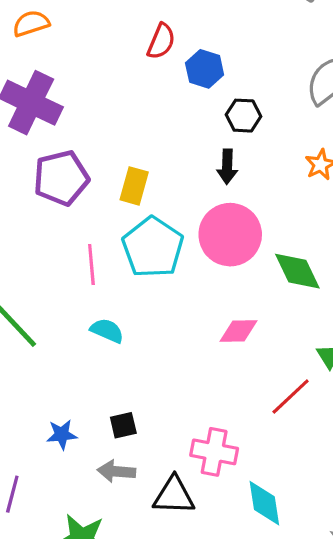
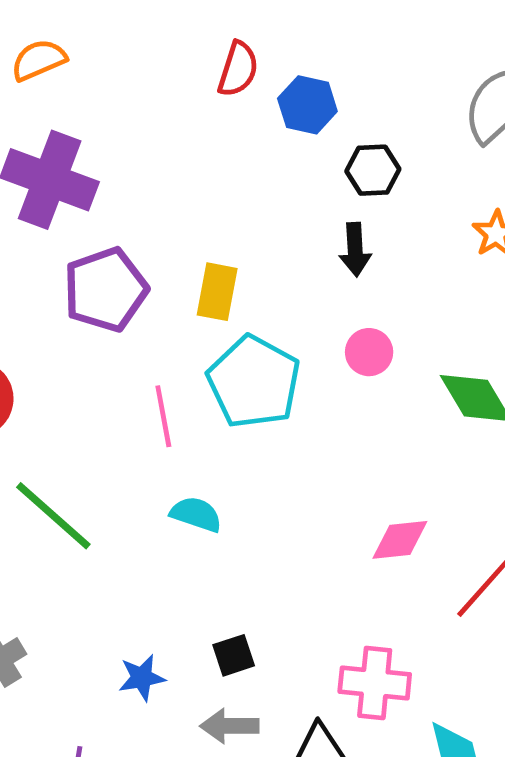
pink circle: (230, 235) -> (369, 352), size x0.5
pink diamond: (239, 331) -> (400, 540), moved

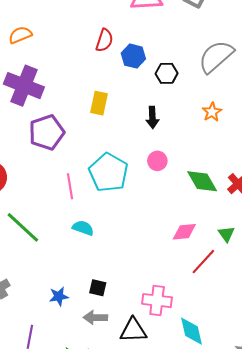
black hexagon: (373, 170) -> (167, 73), moved
yellow rectangle: (217, 292) -> (99, 103), moved
pink diamond: (400, 540) -> (184, 232), moved
black square: (234, 655) -> (98, 288), turned 30

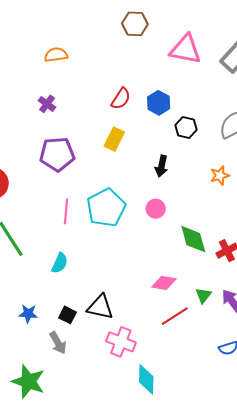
red semicircle: (104, 40) -> (121, 99), moved
purple cross: (24, 86) -> (47, 104), size x0.5
cyan semicircle: (83, 228) -> (60, 263), moved, turned 80
gray arrow: (95, 318) -> (58, 343), turned -135
black triangle: (133, 330) -> (100, 307), moved

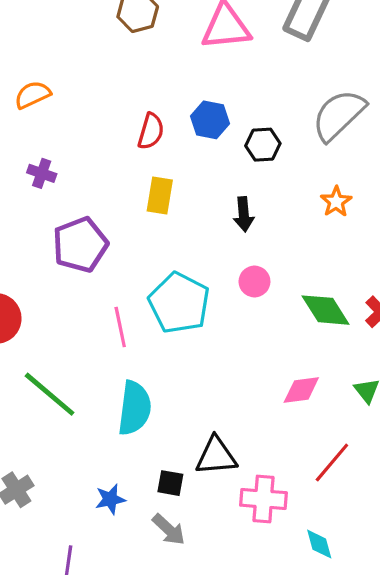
cyan semicircle: (60, 263) -> (135, 408), size x1.6
red line: (175, 316) -> (332, 462), moved
cyan diamond: (146, 379) -> (319, 544), size x0.7

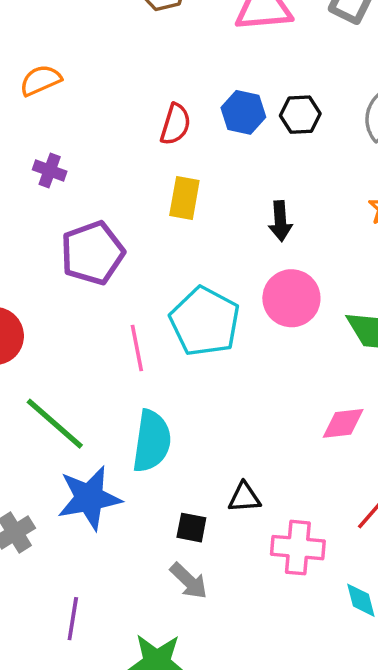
black hexagon: (263, 145) -> (300, 115), moved
pink circle: (254, 281) -> (291, 298), size x1.6
black triangle: (216, 456) -> (244, 497), size x0.7
blue star: (110, 499) -> (89, 498), moved, size x1.8

